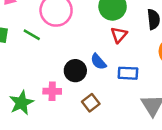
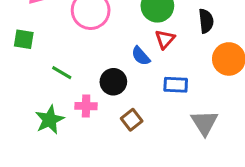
green line: (32, 35) -> (62, 73), moved
blue semicircle: (98, 62) -> (141, 56), moved

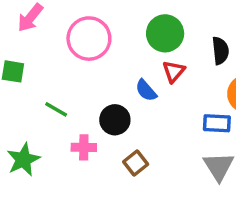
blue rectangle: (176, 85) -> (217, 123), moved
green star: (50, 120) -> (23, 160), moved

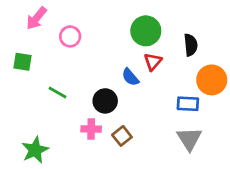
pink circle: (89, 39) -> (70, 36), moved, size x0.6
pink cross: (84, 147) -> (91, 129), moved
green star: (23, 160) -> (35, 150), moved

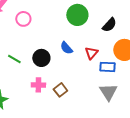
black semicircle: (191, 45) -> (109, 25), turned 49
red triangle: (153, 62) -> (91, 53), moved
black circle: (105, 101) -> (41, 58), moved

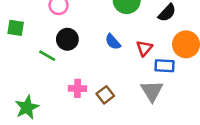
black circle: (41, 58) -> (67, 39), moved
gray triangle: (108, 92) -> (152, 91), moved

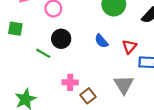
gray triangle: (152, 91) -> (124, 85), moved
brown square: (105, 95) -> (88, 96), moved

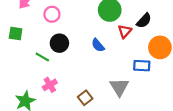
red triangle: (129, 47) -> (125, 31), moved
pink cross: (70, 82) -> (50, 85), moved, turned -32

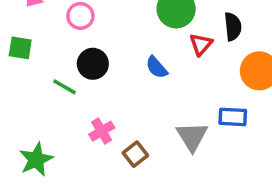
black semicircle: (144, 21) -> (233, 27), turned -49
blue rectangle: (142, 66) -> (233, 117), moved
pink cross: (50, 85) -> (102, 131), moved

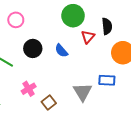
black circle: (93, 64) -> (33, 48), moved

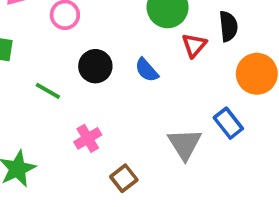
blue rectangle: (107, 80) -> (228, 123), turned 49
brown square: (49, 103) -> (124, 178), moved

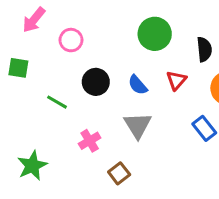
red triangle: (194, 45) -> (176, 80), moved
gray triangle: (185, 144) -> (138, 125), moved

